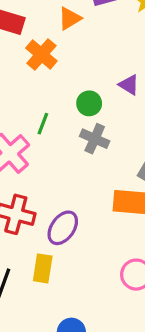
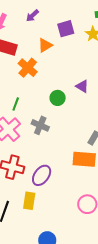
green line: (43, 124) -> (16, 104), moved
gray cross: (95, 139) -> (40, 125), moved

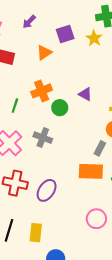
orange cross: (28, 68) -> (42, 91), moved, turned 30
green line: (16, 104) -> (15, 106), moved
yellow rectangle: (29, 201) -> (36, 233), moved

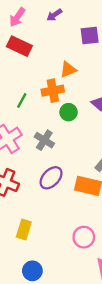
orange triangle: (44, 52) -> (68, 70), moved
purple ellipse: (47, 190) -> (51, 178), moved
yellow rectangle: (36, 233) -> (24, 230), moved

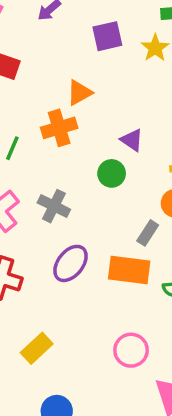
green circle: (69, 112) -> (112, 173), moved
yellow rectangle: (24, 230) -> (37, 348), turned 36

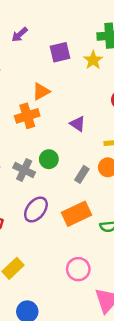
green circle: (112, 173) -> (49, 159), moved
gray rectangle: (148, 233) -> (82, 174), moved
orange rectangle: (129, 270) -> (76, 214), turned -32

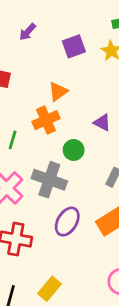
green circle: (49, 159) -> (74, 150), moved
gray cross: (24, 170) -> (49, 180), size x1.4

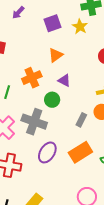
orange triangle: (58, 92) -> (56, 55), moved
purple triangle: (102, 123) -> (64, 80), moved

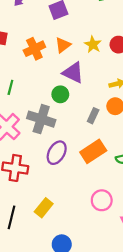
yellow star: (80, 27) -> (93, 45), moved
orange cross: (32, 78) -> (34, 49), moved
purple triangle: (64, 80) -> (73, 73), size x1.5

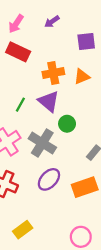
purple triangle: (73, 73) -> (49, 101), moved

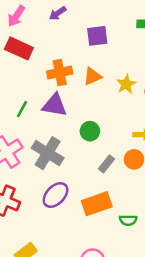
purple triangle: (49, 101) -> (55, 105), turned -30
green circle: (67, 124) -> (90, 131), moved

